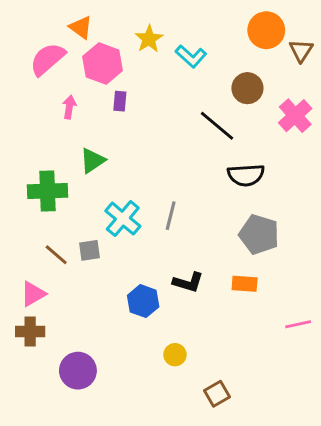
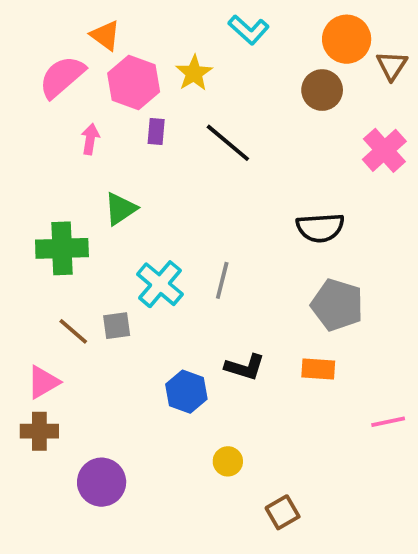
yellow star: (149, 39) -> (194, 73), moved
cyan L-shape: (191, 56) -> (249, 30), moved
brown circle: (247, 88) -> (322, 90), moved
black line: (217, 126) -> (228, 143), moved

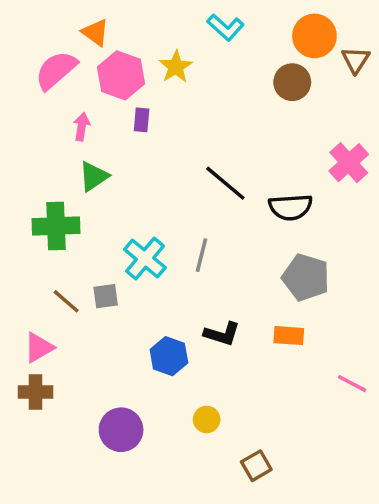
black line: (228, 143) -> (225, 183), moved
pink cross: (384, 150) -> (349, 163), moved
green triangle: (120, 209) -> (94, 176), moved
pink line: (388, 422) -> (352, 384), turned 40
purple circle: (102, 482) -> (121, 430), moved

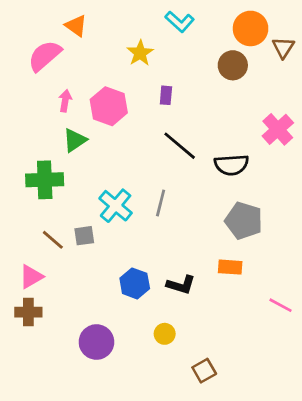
pink hexagon: (121, 75) -> (109, 106), moved
purple rectangle: (142, 120) -> (166, 95), moved
black L-shape: (222, 334) -> (181, 285), moved

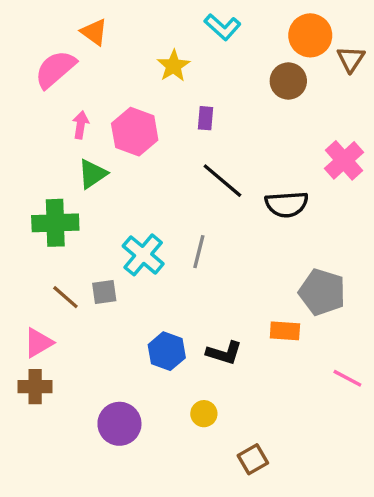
gray pentagon: (244, 221) -> (322, 292), moved

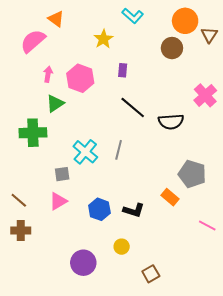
brown line: (65, 297) -> (19, 200), moved
orange rectangle: (285, 331) -> (170, 197), turned 36
pink triangle: (38, 343) -> (58, 201), moved
purple circle: (119, 424) -> (83, 263), moved

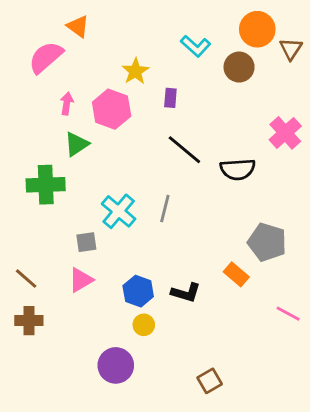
cyan L-shape: (133, 16) -> (196, 46), moved
yellow star: (103, 39) -> (135, 71), moved
yellow circle: (122, 247) -> (144, 325), moved

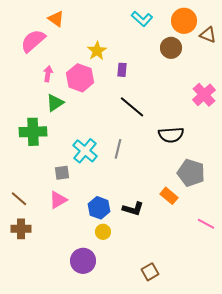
cyan L-shape: (196, 46) -> (142, 19), moved
brown triangle: (291, 49) -> (208, 35), turned -42
black semicircle: (238, 169) -> (171, 135), moved

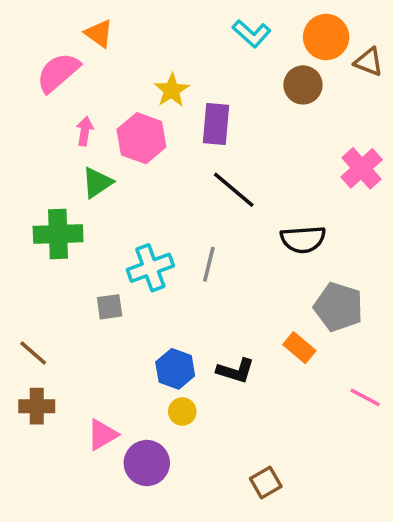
purple rectangle: (122, 70) -> (216, 124), size x1.6
cyan cross: (85, 151) -> (150, 268), turned 30
pink triangle: (58, 200) -> (102, 435), moved

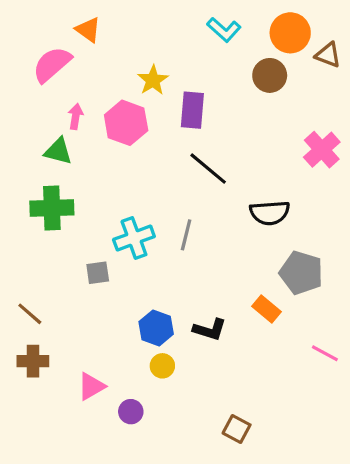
green triangle: (97, 183) -> (58, 151), moved, turned 48
purple circle: (147, 463) -> (131, 412), size x0.6
brown square: (266, 483) -> (237, 429), turned -32

